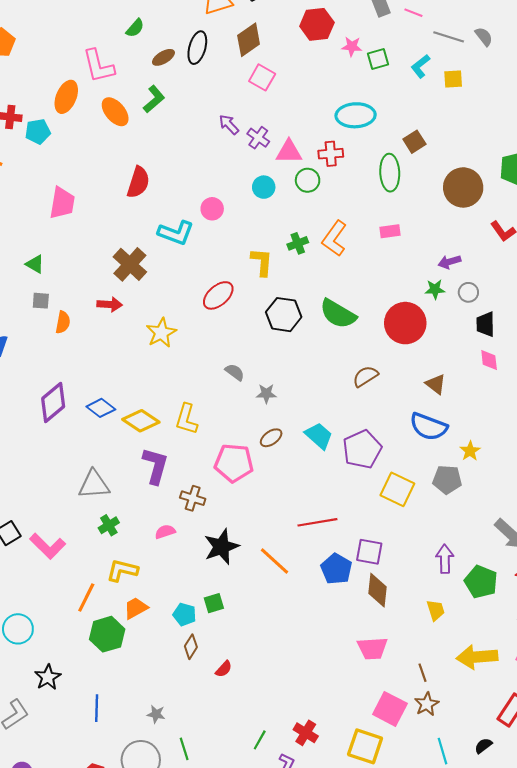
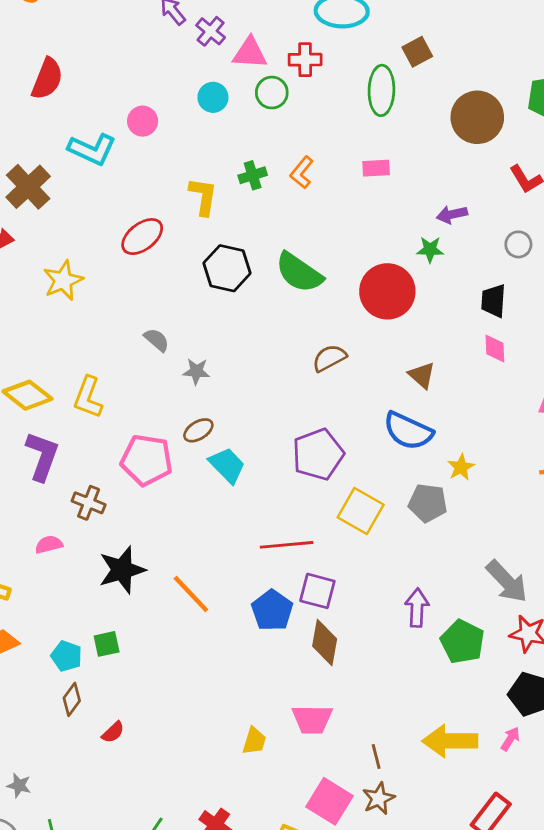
orange L-shape: (334, 239) -> (302, 172), size x0.7
gray circle: (468, 292) -> (518, 244), moved
cyan trapezoid: (319, 436) -> (227, 465), moved
red line: (317, 522) -> (287, 545), moved
yellow trapezoid: (436, 610) -> (254, 741), moved, turned 30

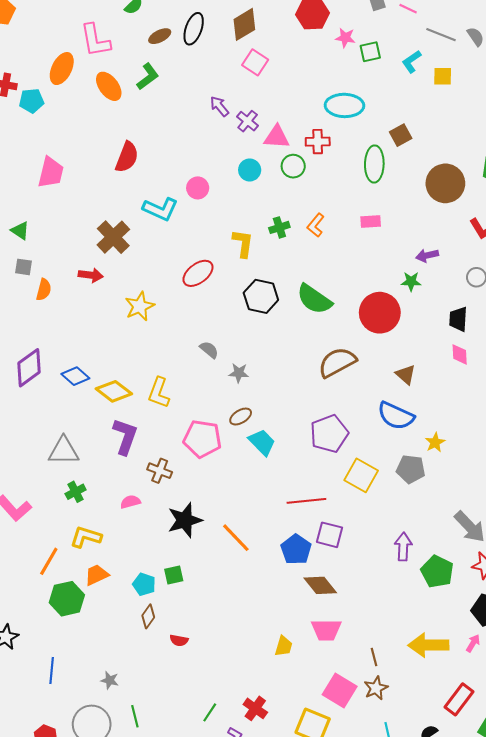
brown semicircle: (329, 358) -> (337, 362), size x1.5
brown diamond: (325, 643) -> (320, 585), moved, turned -48
red semicircle: (113, 732) -> (179, 640), turned 54

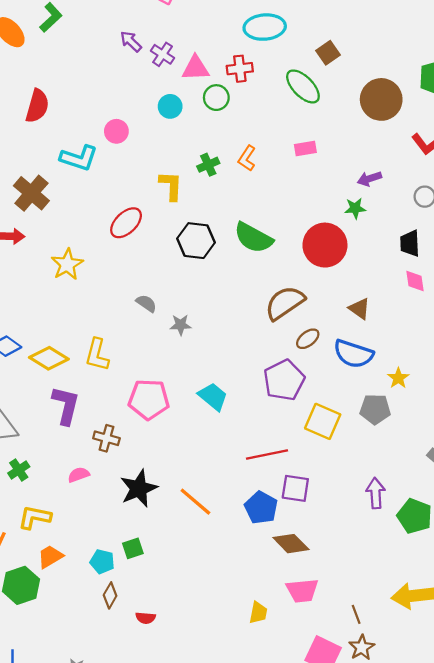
green ellipse: (374, 164) -> (303, 86), turned -40
brown ellipse: (241, 417) -> (308, 339), moved

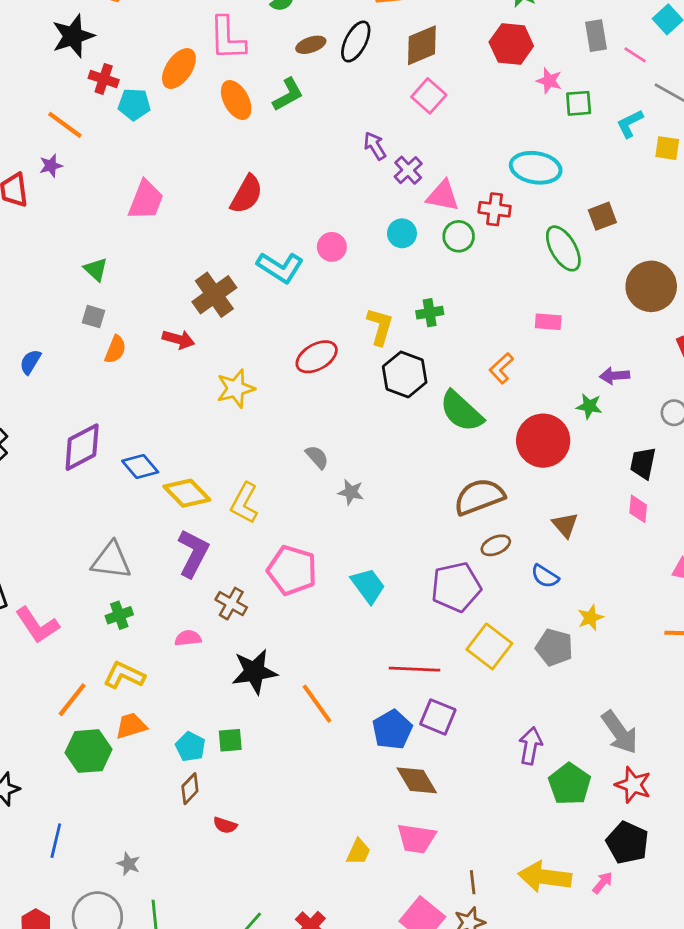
orange L-shape: (247, 158) -> (501, 368), moved
black hexagon: (196, 241) -> (405, 374), moved
blue semicircle: (353, 354) -> (545, 576), size x0.6

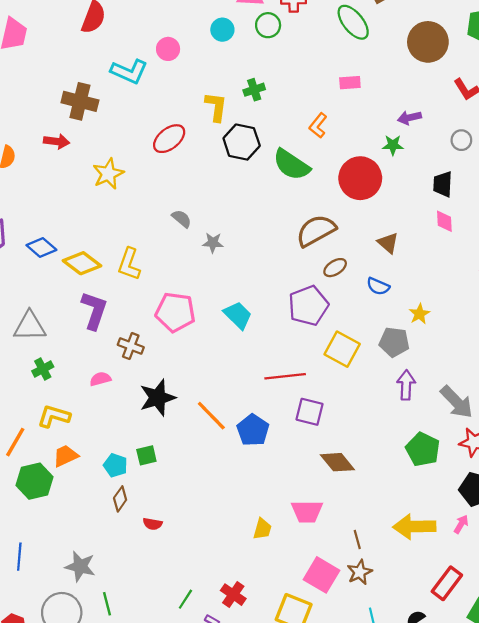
brown cross: (214, 295) -> (80, 101), turned -32
blue pentagon: (392, 730) -> (253, 430), moved
purple arrow: (530, 746) -> (406, 385), moved
brown diamond: (417, 780) -> (337, 462), moved
gray star: (129, 864) -> (80, 566), size x1.6

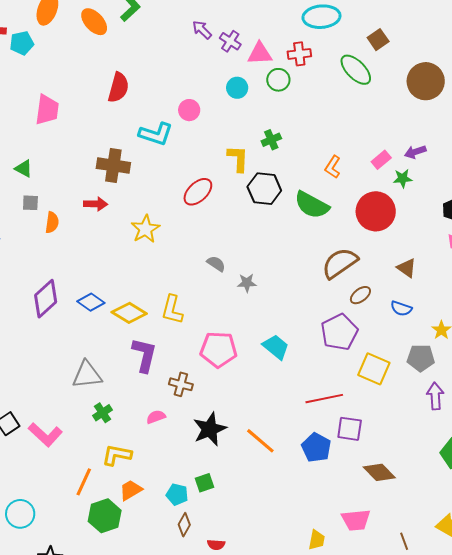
pink rectangle: (350, 83) -> (381, 160), moved, turned -30
blue pentagon: (253, 430) -> (316, 448), moved

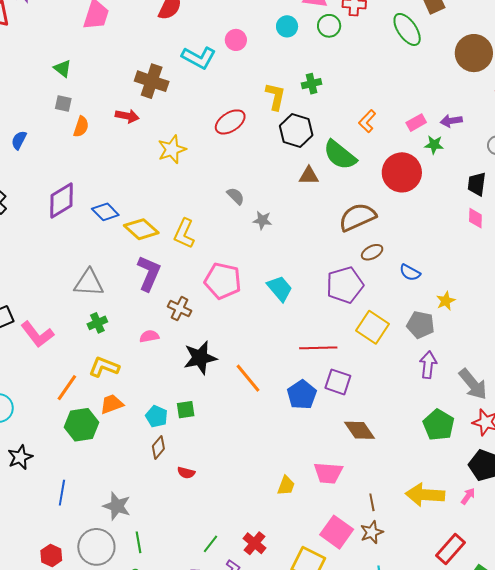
brown triangle: (407, 268) -> (309, 176), moved, turned -45

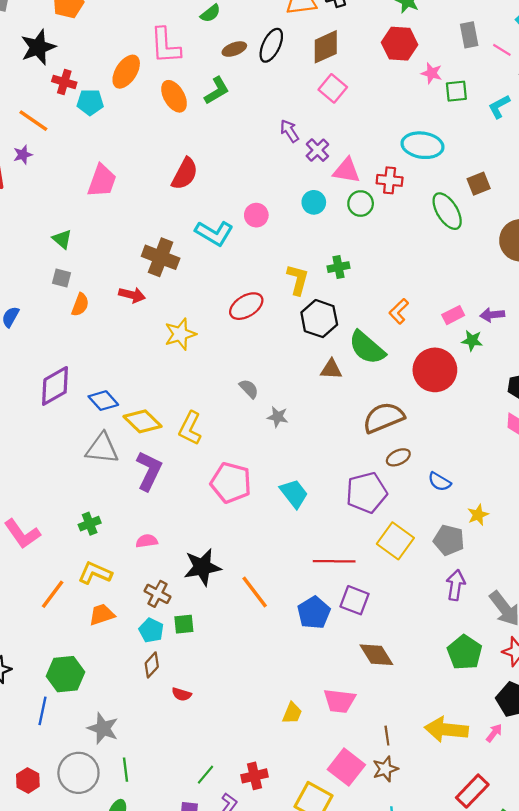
gray triangle: (89, 283) -> (102, 448), moved
brown cross: (180, 309) -> (157, 594), moved
green hexagon: (81, 425) -> (65, 674), moved
red cross: (255, 543) -> (254, 776), turned 35

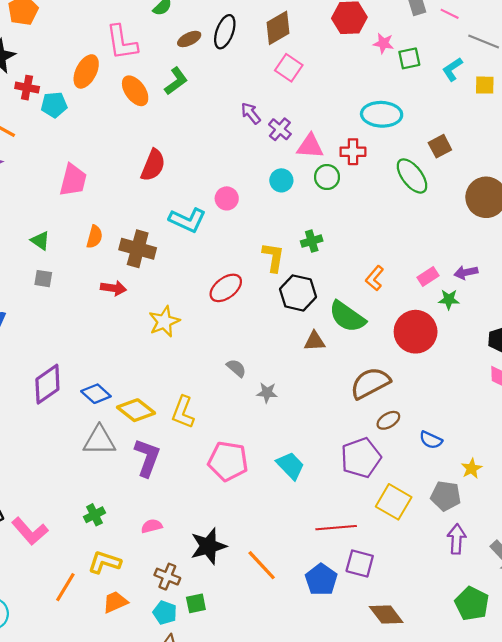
orange semicircle: (80, 305) -> (95, 237), moved

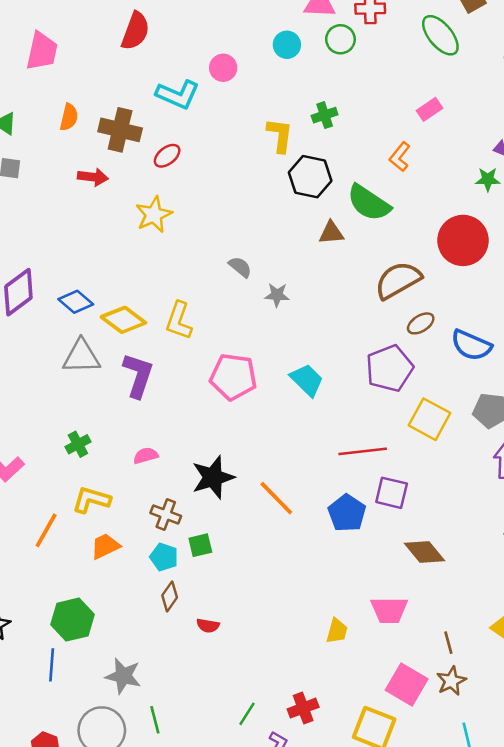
pink rectangle: (428, 277) -> (430, 109), moved
red ellipse: (226, 288) -> (167, 156), moved, size x0.7
red circle: (416, 332) -> (463, 240), moved
blue semicircle: (431, 440) -> (471, 345), size x1.5

